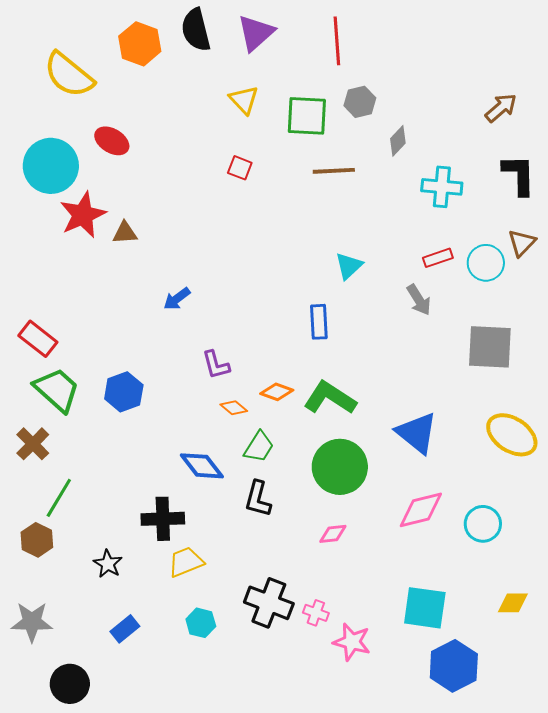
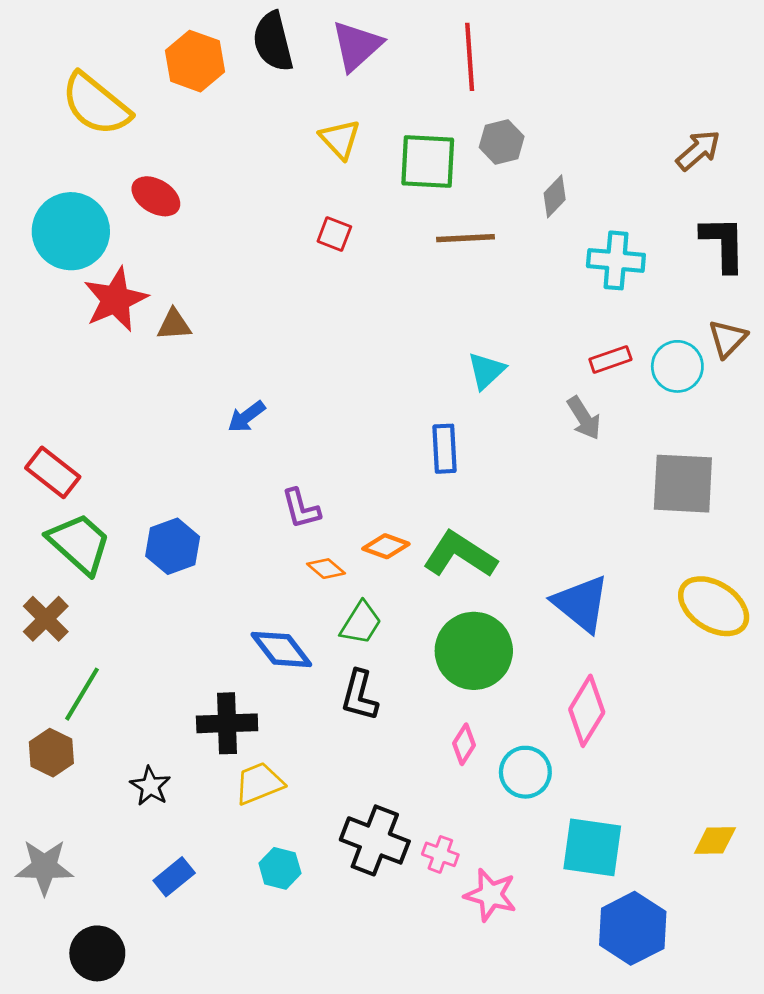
pink diamond: (421, 510) -> (587, 711), turned -45
cyan circle: (483, 524) -> (525, 772), moved
pink diamond: (333, 534) -> (464, 744), turned -52

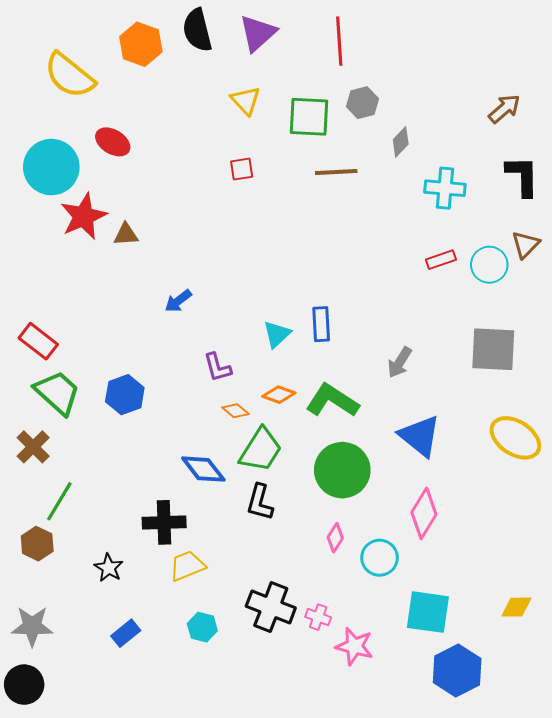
red square: (334, 234) -> (242, 169), turned -30
cyan triangle: (486, 371) -> (277, 334), moved
gray arrow: (584, 418) -> (400, 362), moved, turned 64
green trapezoid: (361, 623) -> (261, 450), size x1.4
black circle: (97, 953) -> (24, 685), moved

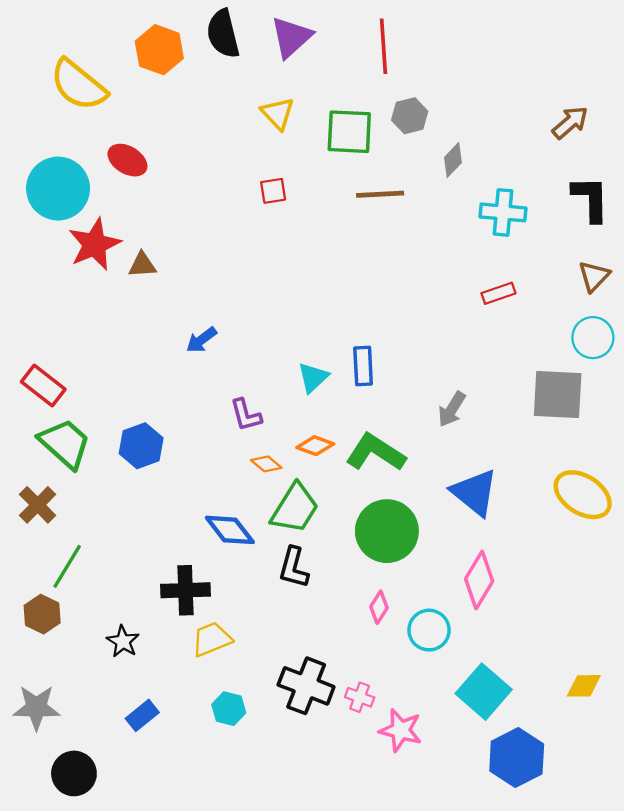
cyan circle: (489, 265) -> (593, 338), moved
cyan square: (428, 612) -> (484, 692), turned 33
black circle: (24, 685) -> (74, 773), moved

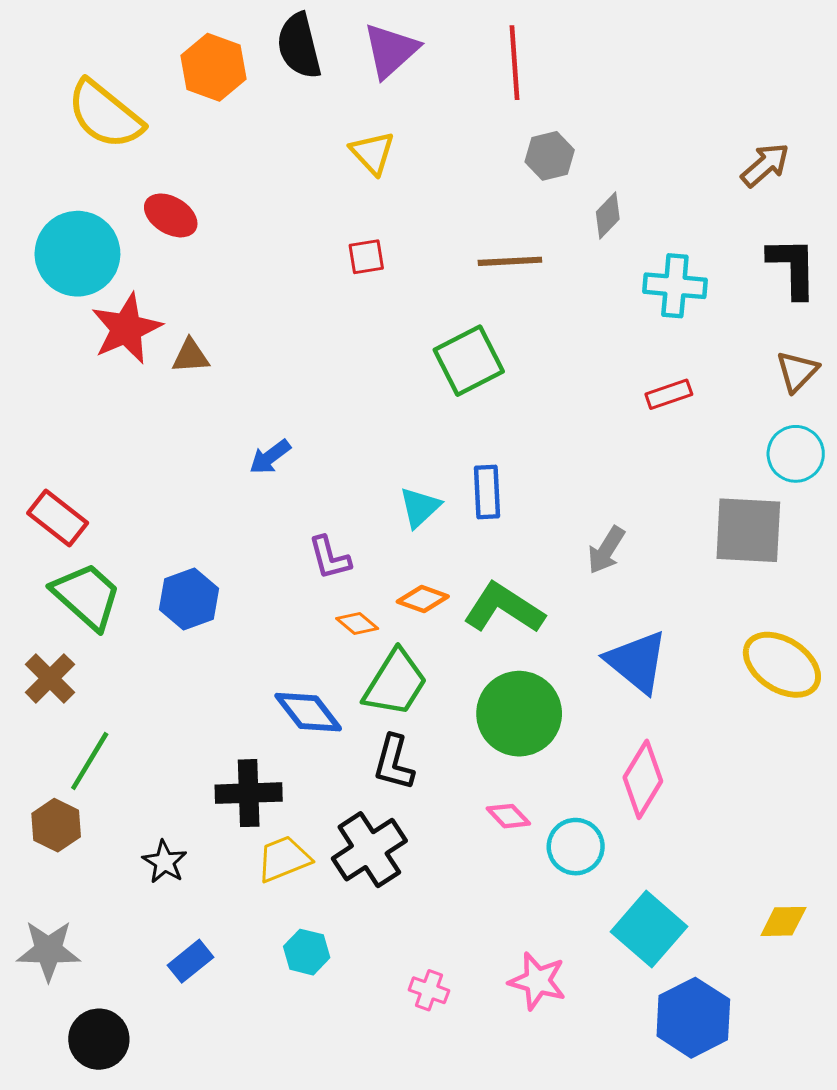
green square: (349, 132) -> (469, 361), moved, turned -30
pink diamond: (379, 607) -> (508, 816), turned -76
black cross: (306, 686) -> (369, 850), moved, turned 36
pink cross: (360, 697) -> (429, 990), moved

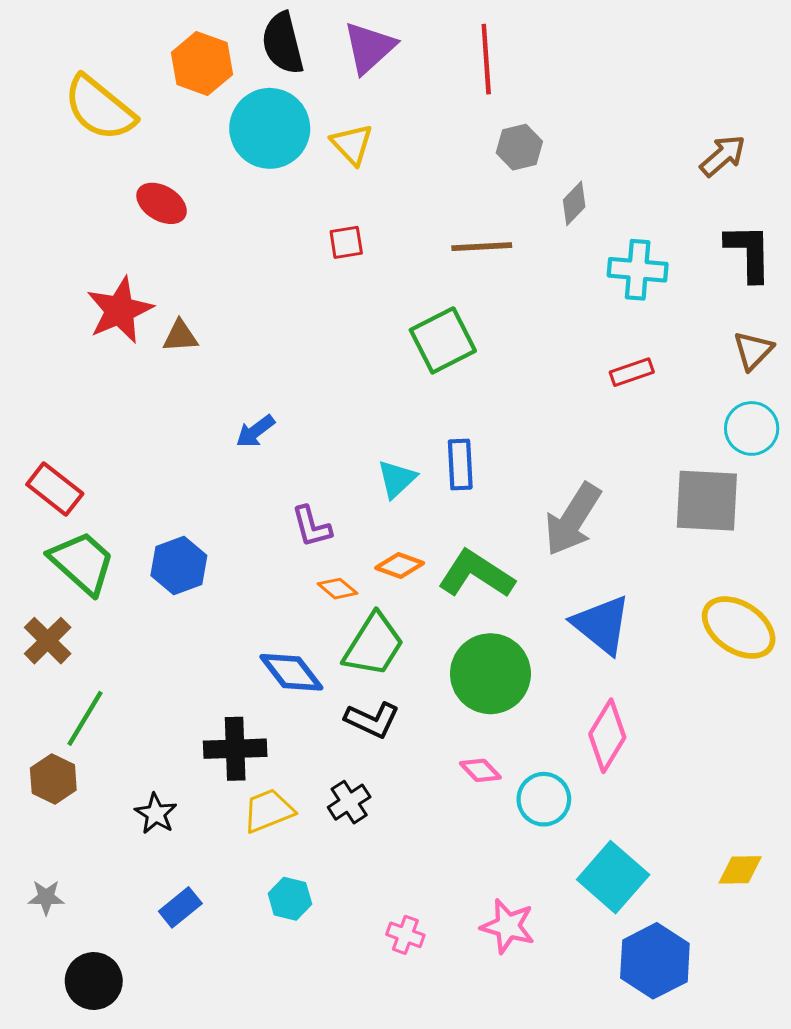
cyan circle: (77, 254) -> (270, 128), moved
gray arrow: (606, 550) -> (573, 519), size x1.6
black L-shape: (394, 763) -> (372, 720), turned -80
black cross: (369, 850) -> (349, 802), size x0.6
gray star: (48, 950) -> (46, 897), size x0.6

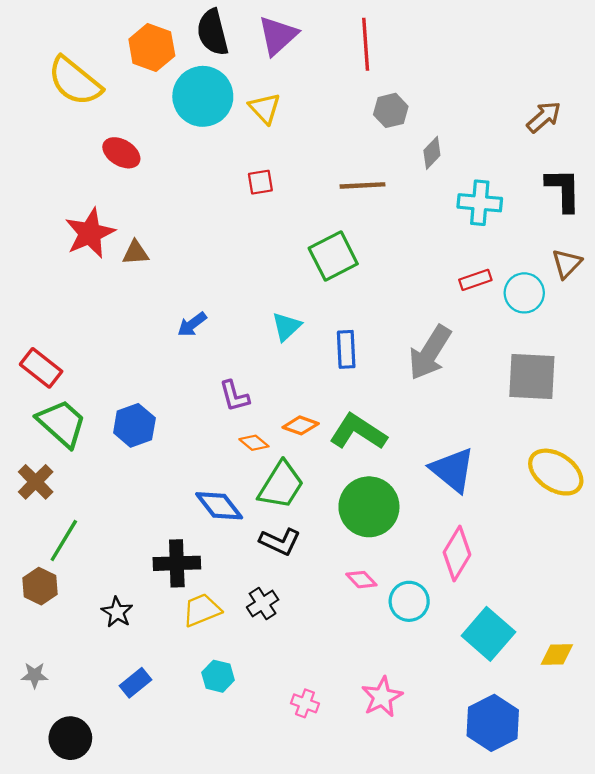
cyan circle: (752, 428) -> (524, 293), moved
cyan triangle: (397, 479) -> (286, 327), moved
gray arrow: (573, 519) -> (430, 353), moved
cyan square: (613, 877) -> (488, 634), moved
pink star: (508, 926) -> (382, 697), turned 30

